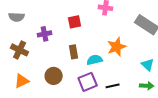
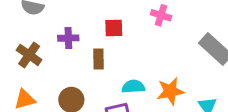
orange star: (117, 47) -> (170, 91), moved
brown rectangle: (74, 52) -> (98, 59), moved

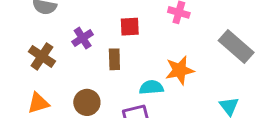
purple cross: (68, 38) -> (83, 38), turned -30
orange star: (170, 91) -> (180, 70), moved

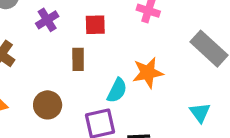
purple cross: (83, 38) -> (47, 20), moved
cyan semicircle: (151, 87) -> (117, 90), turned 120

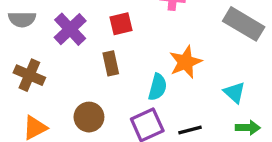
purple cross: (47, 20) -> (70, 29), size x1.4
cyan triangle: (200, 112) -> (234, 92), moved

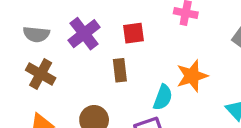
gray semicircle: (22, 19) -> (36, 34), moved

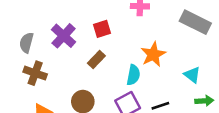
gray semicircle: (36, 34) -> (26, 43), turned 108
brown rectangle: (120, 70) -> (96, 60), turned 60

